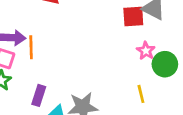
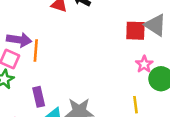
purple rectangle: (39, 95) -> (39, 97), turned -36

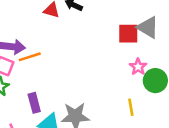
orange line: (36, 50) -> (30, 57), turned 70

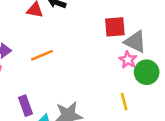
gray triangle: (148, 27) -> (135, 42), moved
orange line: (30, 57) -> (42, 55), moved

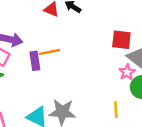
purple rectangle: (25, 106) -> (35, 61), moved

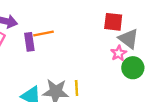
yellow line: (116, 110) -> (77, 88), moved

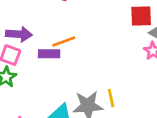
purple rectangle: (29, 42) -> (49, 54), turned -72

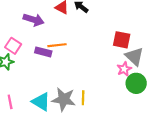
purple arrow: (19, 34) -> (34, 20), moved

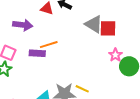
gray triangle: (134, 56) -> (94, 24), moved
yellow line: (83, 98) -> (82, 89), turned -56

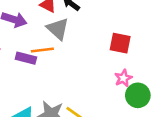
gray triangle: (94, 24) -> (58, 29), moved

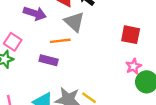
purple rectangle: (26, 58) -> (49, 60), moved

